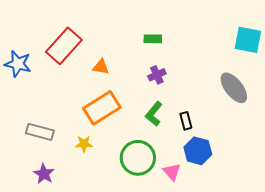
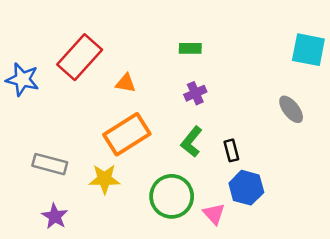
gray ellipse: (234, 88) -> (291, 109), size x0.7
yellow star: (84, 144) -> (104, 179), size x1.4

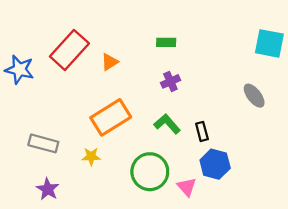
orange triangle: (126, 83) -> (110, 62), moved, turned -42
green L-shape: (192, 142) -> (167, 124), turned 100
yellow star: (104, 179) -> (91, 156), size x0.7

